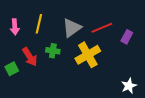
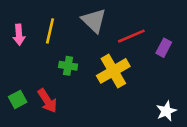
gray triangle: (72, 28) -> (94, 21), moved, turned -40
red arrow: (30, 57) -> (47, 101), moved
green square: (12, 69) -> (18, 99), moved

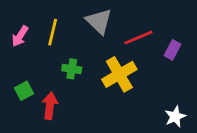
pink arrow: (19, 35) -> (20, 36), turned 36
green square: (18, 99) -> (24, 91), moved
red arrow: (47, 101) -> (50, 106), turned -140

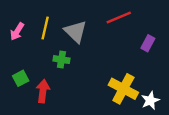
gray triangle: (99, 21) -> (76, 32), moved
red line: (138, 38) -> (119, 18), moved
yellow cross: (119, 74) -> (123, 89), moved, turned -32

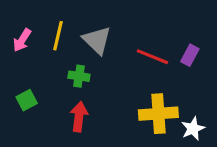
red line: (119, 18) -> (152, 57), moved, turned 45
yellow cross: (123, 89) -> (158, 114), turned -32
red arrow: (43, 91) -> (79, 117), moved

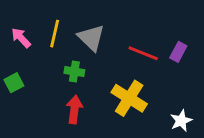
pink arrow: (22, 40) -> (21, 38), turned 105
green square: (27, 100) -> (14, 83), moved
yellow cross: (158, 114) -> (129, 98), moved, turned 36

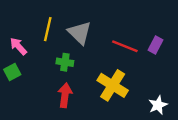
pink arrow: (21, 38) -> (18, 46), moved

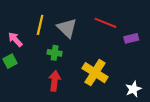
purple rectangle: (155, 45) -> (131, 38), turned 48
red line: (125, 46) -> (105, 23), moved

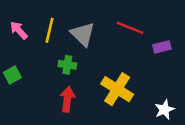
pink arrow: (15, 39) -> (19, 30), moved

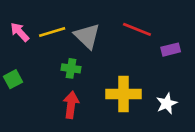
yellow line: (49, 30) -> (52, 32), turned 60
yellow cross: (117, 89) -> (124, 94), turned -32
white star: (164, 110) -> (167, 103), moved

